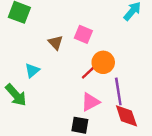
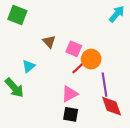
pink square: (83, 34) -> (74, 49), moved
pink triangle: (90, 102) -> (70, 94), moved

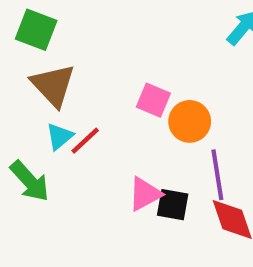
brown triangle: (49, 42) -> (53, 85), moved, size x1.6
red line: (79, 67) -> (85, 141), moved
black square: (71, 114) -> (173, 205), moved

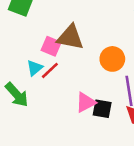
brown triangle: (53, 85) -> (70, 37), moved, turned -36
pink square: (153, 100) -> (51, 46), moved

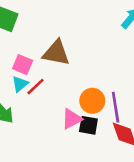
pink square: (51, 46) -> (23, 65), moved
orange circle: (112, 59) -> (92, 101), moved

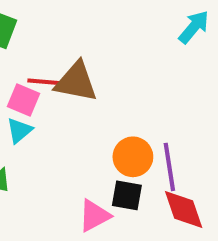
red line: (35, 87) -> (44, 82), moved, turned 48
pink triangle: (72, 119) -> (94, 216), moved

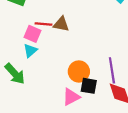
brown triangle: (76, 82) -> (61, 24), size x0.7
orange circle: (133, 157) -> (79, 71), moved

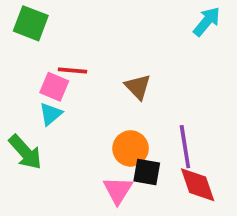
brown triangle: (61, 24) -> (138, 87), moved, turned 35
pink triangle: (71, 97) -> (118, 190), turned -30

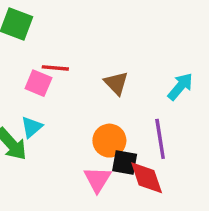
cyan arrow: (207, 21) -> (180, 87), moved
cyan triangle: (51, 114) -> (32, 127), moved
red diamond: (198, 185) -> (147, 178), moved

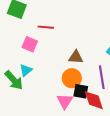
red line: (55, 68) -> (46, 27), moved
brown triangle: (116, 83) -> (76, 57), moved, turned -42

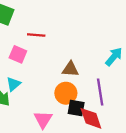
pink triangle: (65, 101) -> (43, 119), moved

